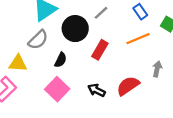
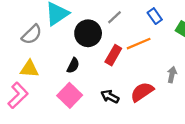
orange line: (138, 39) -> (139, 44), moved
gray semicircle: (38, 40) -> (32, 34), moved

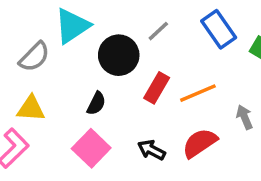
blue rectangle: (155, 16) -> (219, 29), size x1.5
orange line: (139, 44) -> (198, 93), moved
gray arrow: (172, 75) -> (244, 117), turned -35

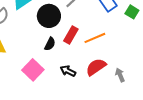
black semicircle: (96, 103) -> (50, 44), moved
gray arrow: (244, 117) -> (120, 75), moved

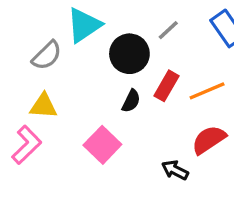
black arrow: (68, 71) -> (175, 170), moved

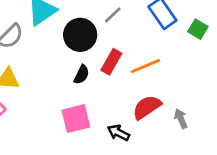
pink square: (102, 145) -> (76, 119), moved, turned 32

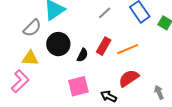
black circle: (80, 35) -> (58, 44), moved
gray arrow: (181, 119) -> (159, 92), moved

